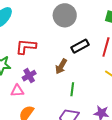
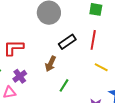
green line: (72, 89) -> (64, 85), turned 32

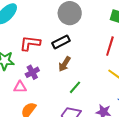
black rectangle: (67, 42) -> (61, 42), moved

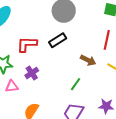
brown arrow: (65, 64) -> (88, 60), moved, turned -91
pink triangle: (20, 87) -> (12, 86), moved

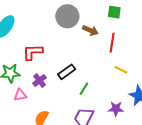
black rectangle: (58, 40) -> (67, 72), moved
brown arrow: (88, 60) -> (90, 30), moved

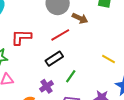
red line: (112, 43) -> (60, 35), moved, turned 48
purple cross: (40, 80) -> (47, 86), moved

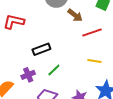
red line: (60, 35) -> (92, 33), moved
yellow line: (108, 59) -> (94, 61), turned -32

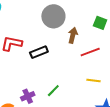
brown arrow: (75, 15) -> (73, 35), turned -112
black rectangle: (41, 49) -> (39, 52), moved

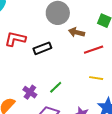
brown arrow: (73, 35) -> (77, 32), turned -91
purple cross: (28, 96) -> (30, 92), turned -32

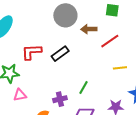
purple cross: (30, 92) -> (60, 99), turned -32

